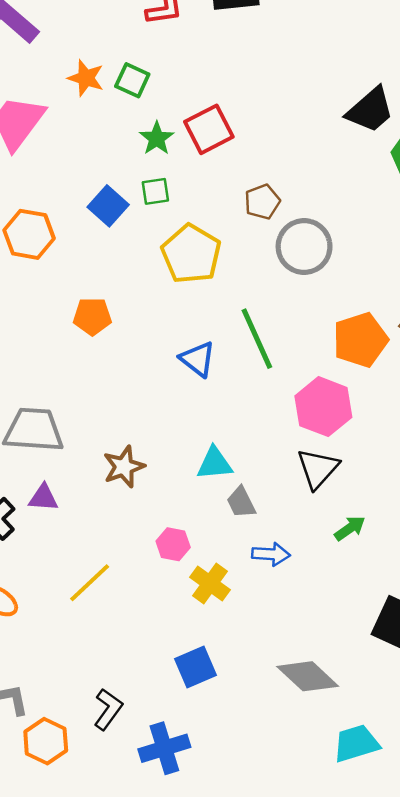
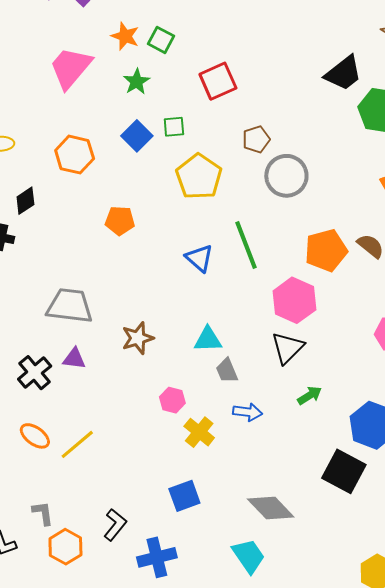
green star: (157, 138) -> (136, 82), moved
yellow line: (90, 583) -> (77, 444), moved
cyan trapezoid: (356, 743) -> (249, 556), moved, turned 69

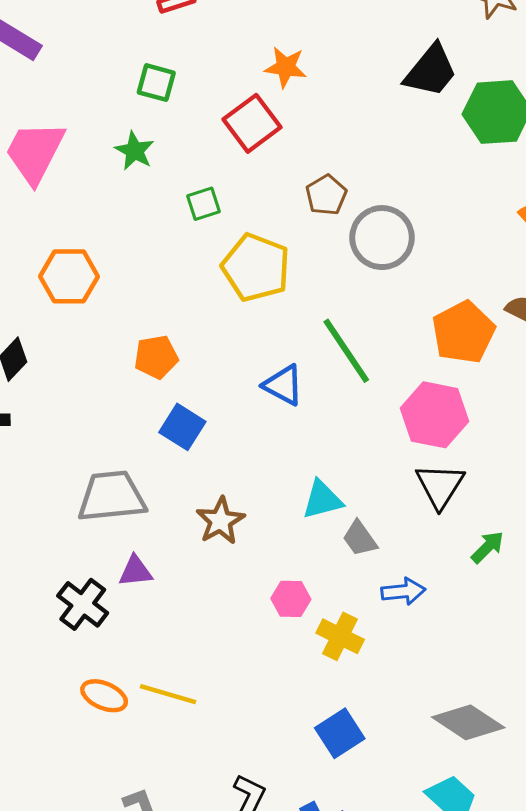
orange star: (125, 36) -> (286, 67), moved
blue square: (137, 136) -> (182, 427), moved
yellow line: (77, 444) -> (168, 694), turned 69

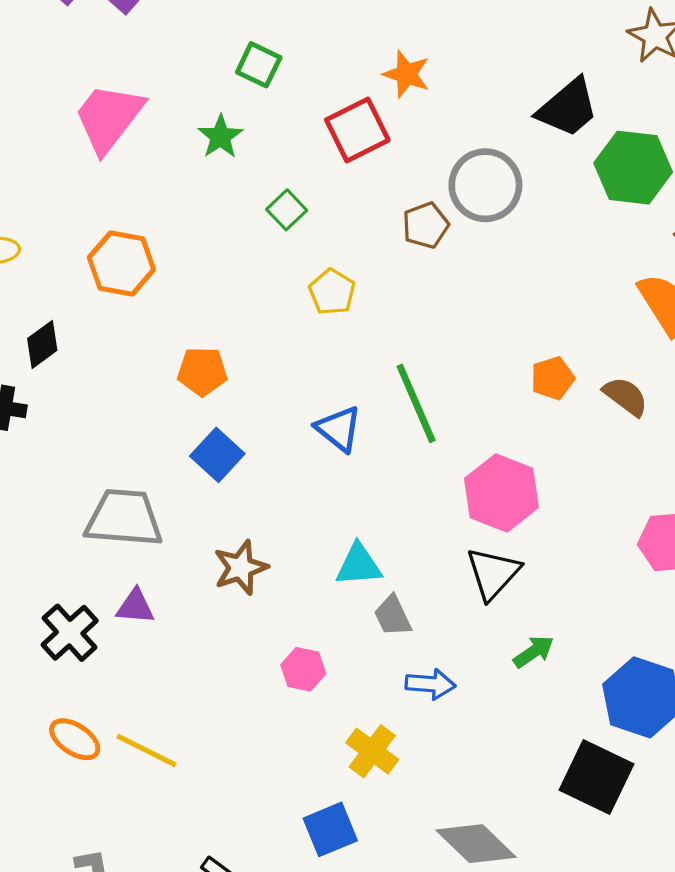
green square: (203, 204) -> (287, 210), turned -36
gray circle: (382, 238) -> (485, 185), moved
yellow pentagon: (256, 268) -> (332, 292), size x0.6
orange pentagon: (463, 332) -> (552, 378), moved, size x0.6
yellow cross: (340, 636) -> (372, 751), moved

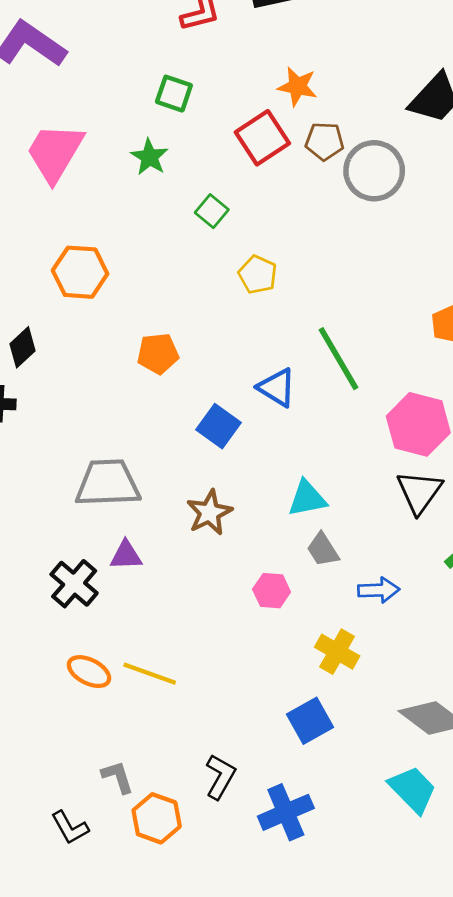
brown pentagon: (426, 225) -> (325, 141), moved, turned 30
blue square: (217, 455) -> (218, 426), moved
gray trapezoid: (393, 616) -> (323, 550), moved

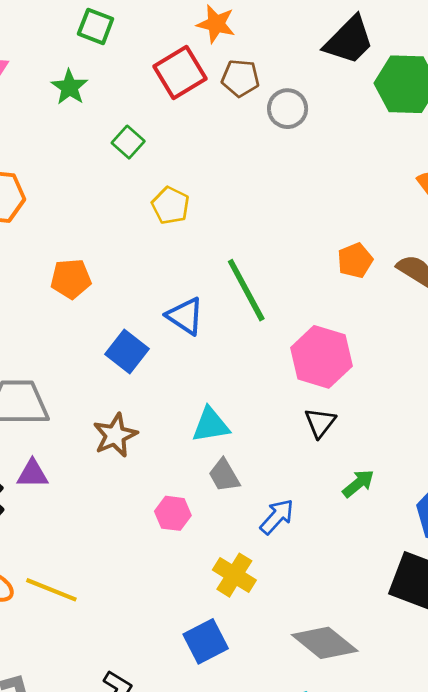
gray circle: (374, 171) -> (288, 109), size x0.7
black triangle: (419, 492) -> (320, 423), size x0.7
blue arrow: (379, 590) -> (277, 517), turned -48

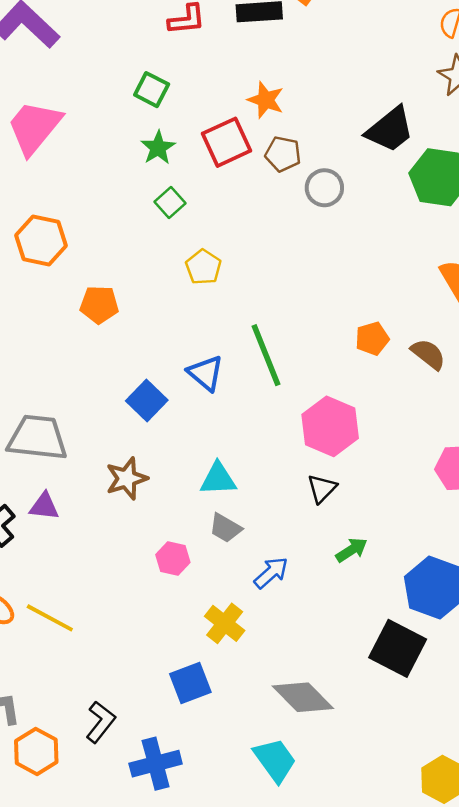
green star: (69, 87) -> (158, 148), moved
orange pentagon: (71, 279) -> (99, 305), moved
gray trapezoid: (224, 475) -> (225, 528), turned -36

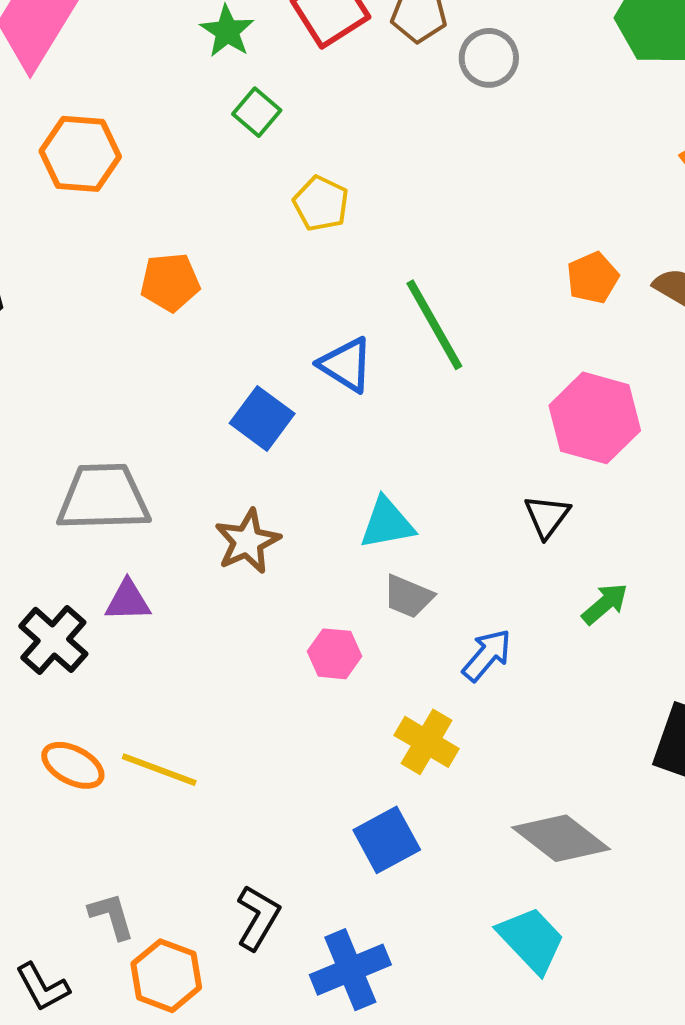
orange hexagon: (41, 240) -> (80, 154), moved
pink hexagon: (330, 426) -> (595, 418), moved

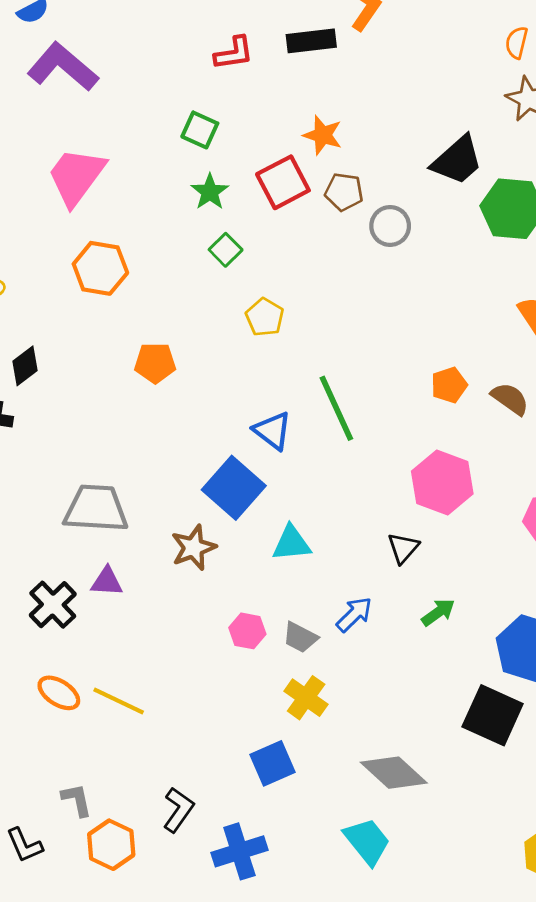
blue square: (262, 418) -> (234, 488), moved, size x1.4
gray trapezoid: (408, 596) -> (300, 637), moved
blue arrow: (487, 655) -> (354, 614), moved

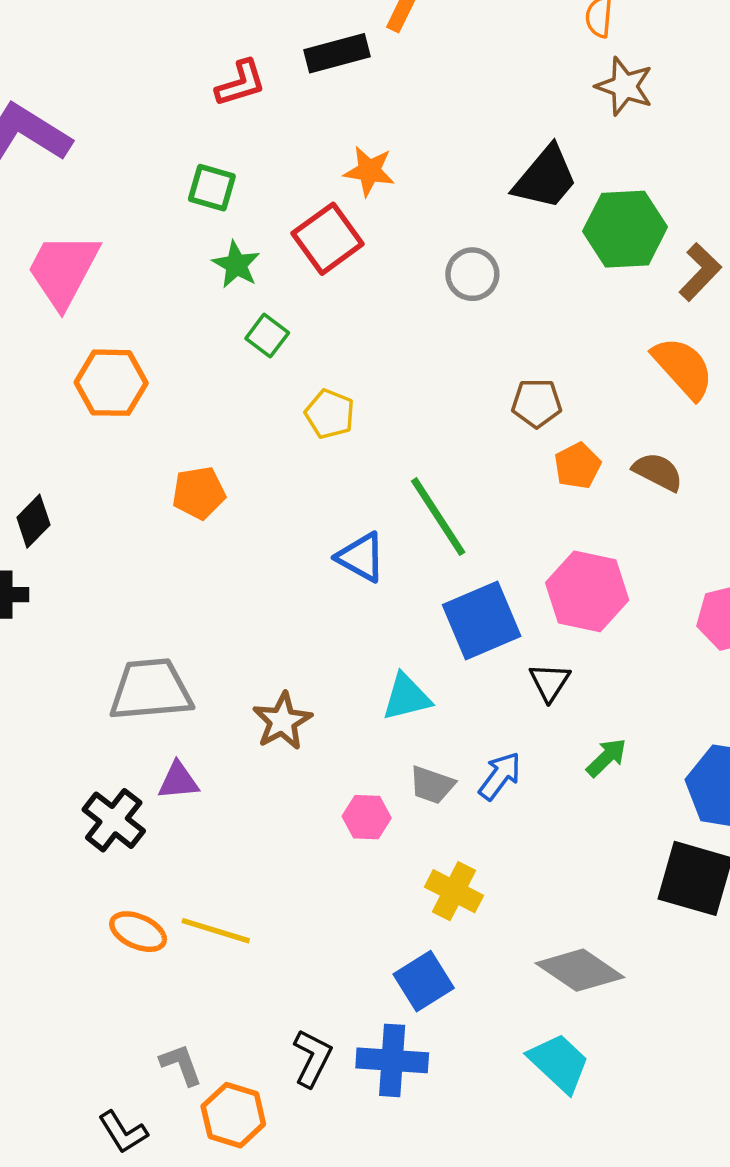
brown pentagon: (344, 192) -> (537, 403), moved
blue square: (234, 488) -> (482, 621), moved, turned 34
gray trapezoid: (300, 637) -> (432, 785), moved
blue cross: (239, 851) -> (392, 1060), moved, turned 30

